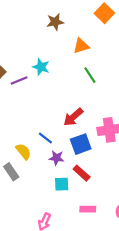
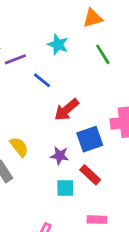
cyan star: (41, 67) -> (58, 45), moved
red arrow: (73, 117) -> (67, 110), moved
blue line: (45, 138) -> (42, 80), moved

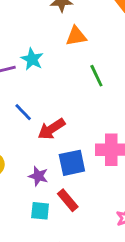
orange triangle: (93, 18) -> (76, 36), moved
cyan star: (58, 45) -> (32, 59), moved
blue line: (42, 80) -> (23, 112), moved

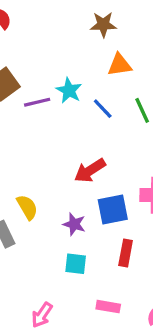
blue line: (23, 112) -> (103, 109), moved
red rectangle: (68, 200) -> (126, 253), moved, turned 50

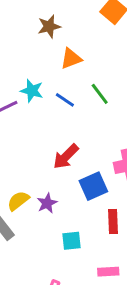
yellow semicircle: (27, 207) -> (18, 201), turned -85
purple star: (74, 224) -> (47, 203), moved, turned -30

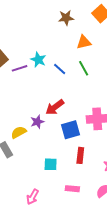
brown star: (49, 26) -> (66, 18), moved
orange triangle: (71, 58) -> (84, 42), moved
purple star: (47, 203) -> (37, 122), moved

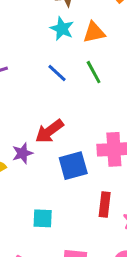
cyan star: (38, 60) -> (62, 29), moved
red rectangle: (80, 155) -> (105, 204), moved

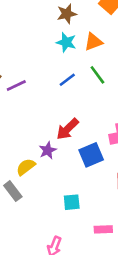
blue line: (57, 73) -> (67, 80), turned -72

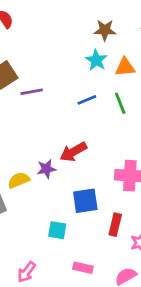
blue square: (91, 155) -> (85, 201), moved

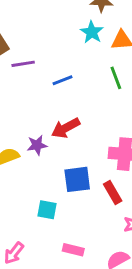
blue line: (87, 100) -> (62, 80), moved
red rectangle: (115, 225) -> (113, 193), moved, turned -45

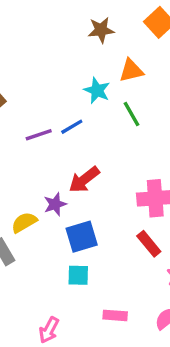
cyan star: (92, 32) -> (97, 90), moved
purple line: (23, 64) -> (39, 135), moved
blue square: (77, 179) -> (82, 237), moved

